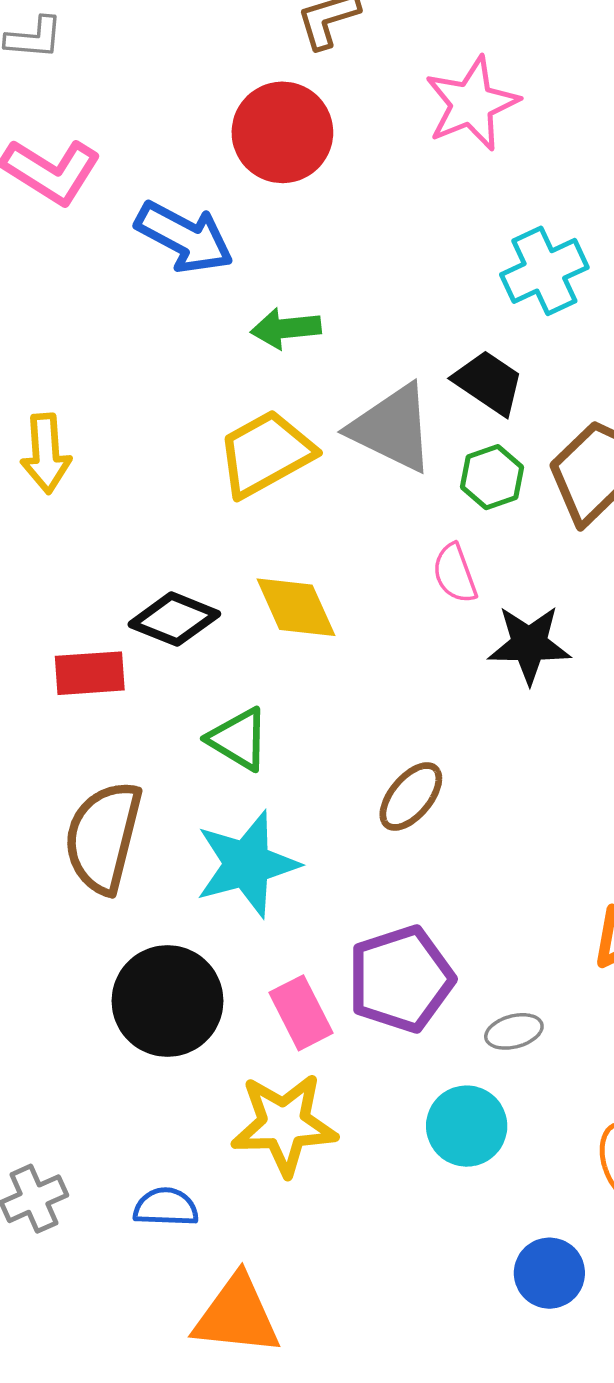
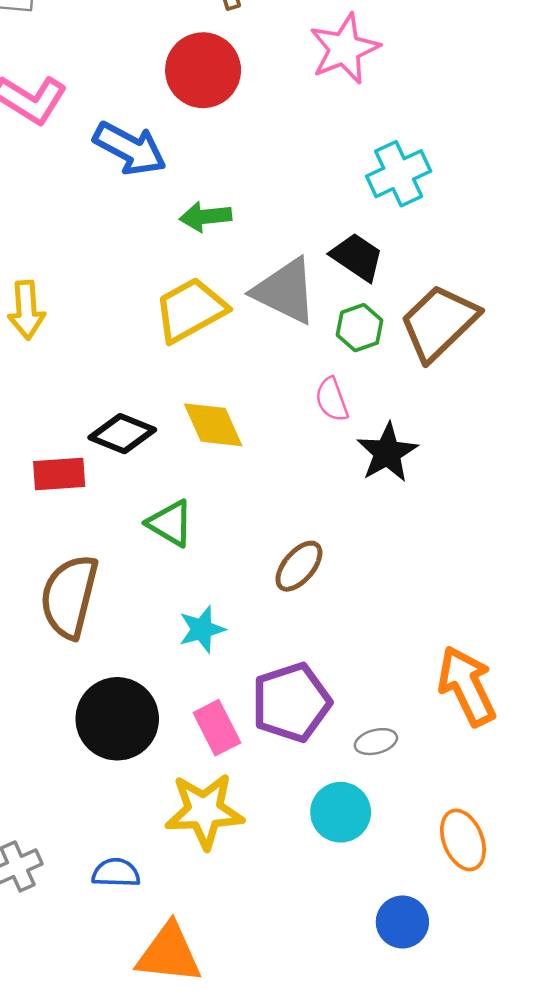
black star: (529, 644) -> (387, 453), turned -30
cyan star: (247, 864) -> (202, 629), moved, size x0.6

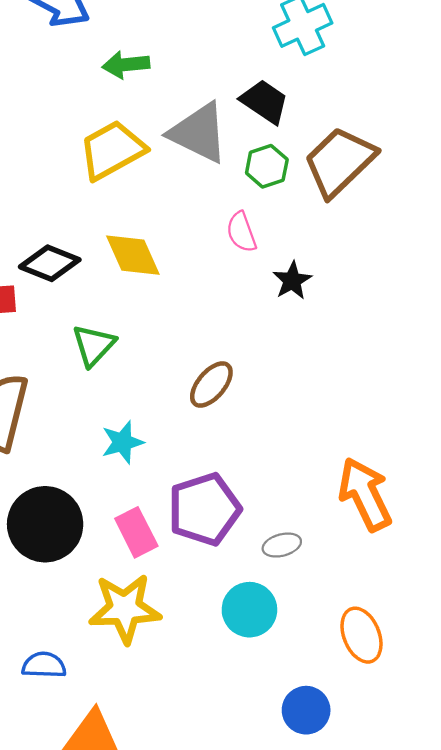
black star: (387, 453) -> (292, 281), size x0.7
green triangle: (170, 523) -> (94, 345), turned 42

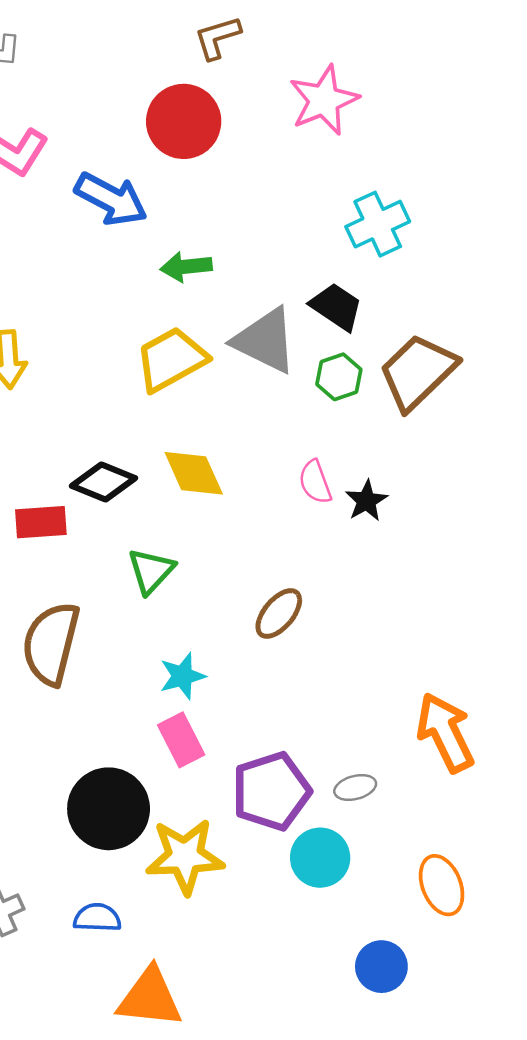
pink semicircle: (241, 232) -> (315, 482), moved
purple pentagon: (204, 509) -> (271, 791), moved
black circle: (45, 524) -> (109, 809), moved
pink rectangle: (136, 532) -> (181, 740), moved

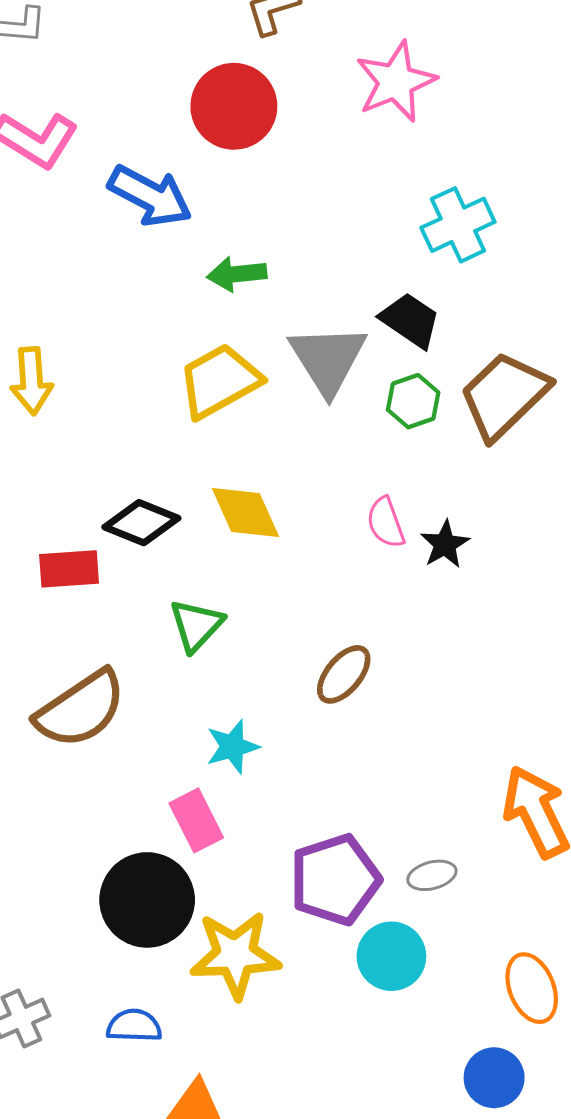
gray triangle: (265, 341) -> (328, 359), turned 32
brown semicircle: (51, 644) -> (81, 709), turned -138
pink rectangle: (181, 740) -> (196, 820), moved
blue circle: (381, 967) -> (494, 1078), moved

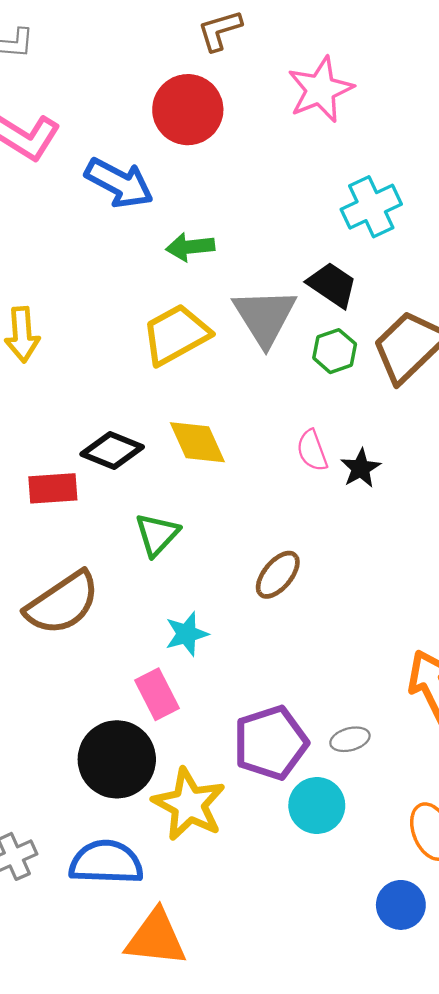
yellow star: (235, 955) -> (189, 804), turned 30
blue semicircle: (134, 1026) -> (106, 862), size x1.6

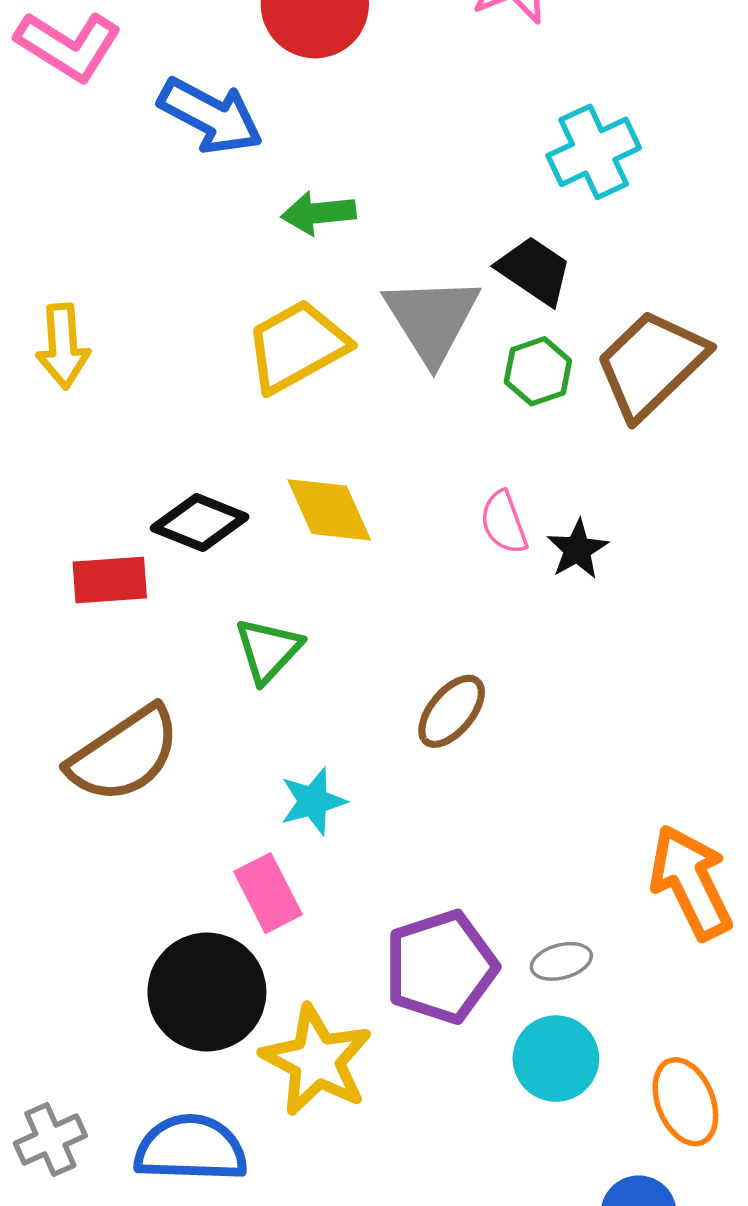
cyan circle: (317, 806) -> (556, 1059), moved

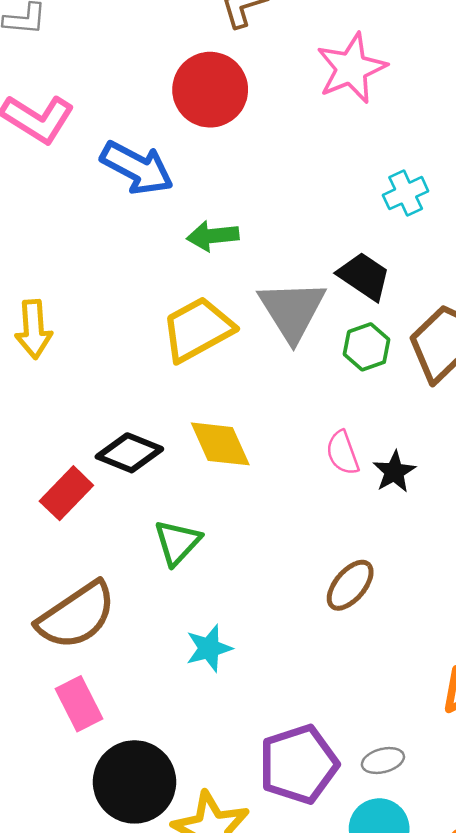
cyan cross: (594, 152) -> (406, 193), size x0.7
red rectangle: (110, 580) -> (66, 493), turned -42
brown ellipse: (452, 711) -> (350, 585), moved
pink rectangle: (268, 893) -> (79, 704), moved

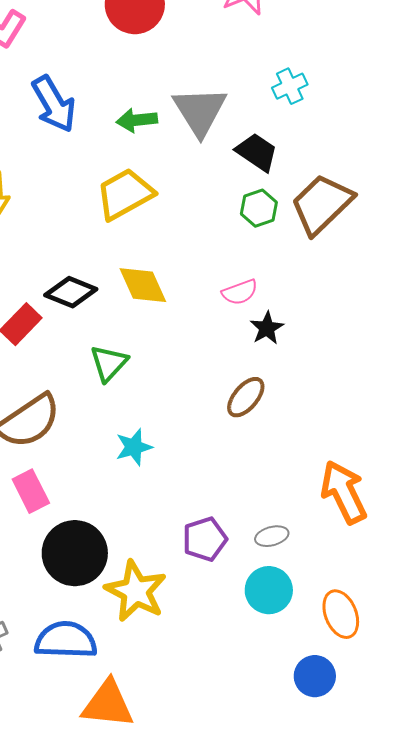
blue arrow: (137, 168) -> (54, 104), moved, turned 32
gray triangle: (292, 310) -> (200, 111), moved
pink semicircle: (343, 453) -> (240, 292), turned -90
black star: (394, 472) -> (267, 328), moved
purple pentagon: (298, 764) -> (205, 539), size x0.7

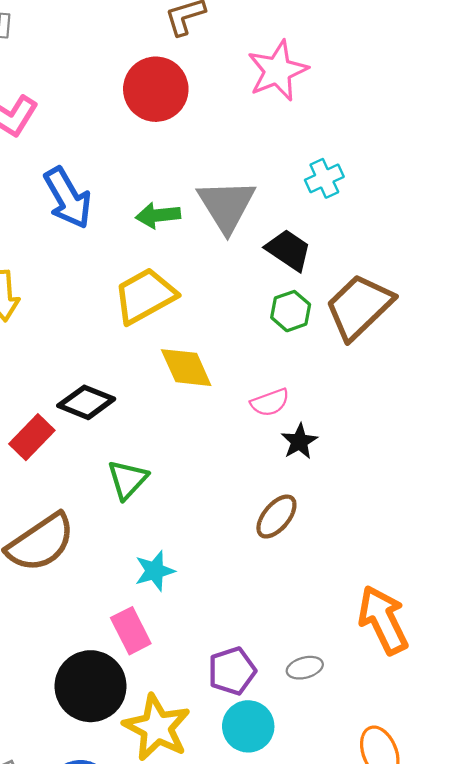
yellow diamond: (143, 285) -> (186, 368), moved
pink rectangle: (31, 491) -> (131, 631), moved
cyan circle: (269, 590) -> (248, 726), moved

